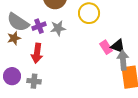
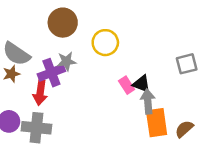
purple cross: (39, 26) -> (51, 73), moved, size x1.5
gray cross: (34, 81) -> (36, 128), size x1.6

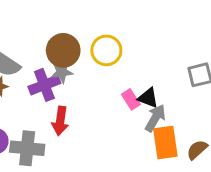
brown circle: (63, 23) -> (63, 50), moved
red arrow: (40, 93) -> (60, 121), moved
gray arrow: (148, 101) -> (155, 118), turned 35

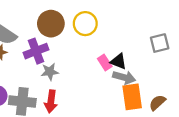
gray star: (62, 72) -> (50, 72), moved
gray arrow: (155, 118) -> (124, 77), turned 75
red arrow: (60, 121) -> (51, 101), moved

